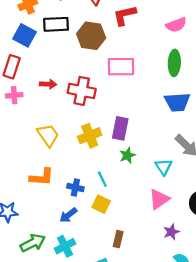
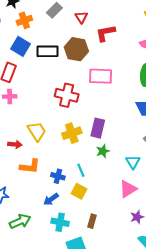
black rectangle: (56, 24) -> (47, 51), moved
red arrow: (48, 84) -> (15, 144), moved
cyan cross: (65, 246) -> (60, 222), moved, turned 36

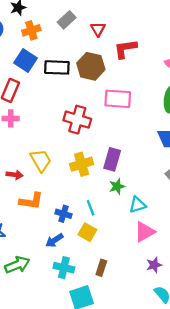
cyan triangle: (133, 162) -> (137, 205), moved, turned 42

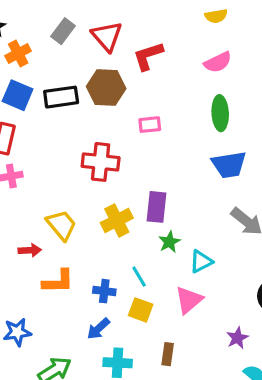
red triangle: (98, 29) -> (107, 36), size x1.5
pink rectangle: (118, 99) -> (150, 125), size x0.6
pink triangle: (145, 232) -> (189, 300), moved

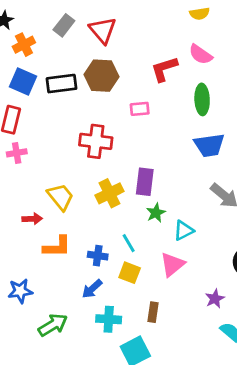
red L-shape: (148, 56) -> (164, 69), moved
pink semicircle: (218, 62) -> (201, 54), turned 60

